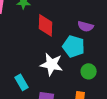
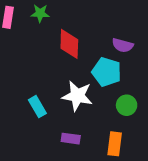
cyan rectangle: (22, 82) -> (37, 107), moved

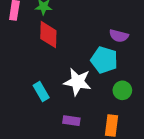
red diamond: (69, 44) -> (48, 35), moved

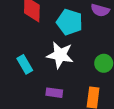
cyan pentagon: (104, 60) -> (70, 22), moved

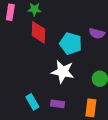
cyan rectangle: (25, 64) -> (32, 102), moved

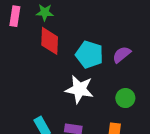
purple semicircle: (97, 33) -> (122, 55), moved, turned 126

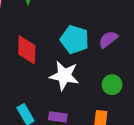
red diamond: (50, 41) -> (27, 50), moved

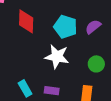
red diamond: (27, 50) -> (26, 21), moved

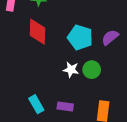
white star: (57, 57) -> (71, 70), size x0.6
green circle: (96, 64) -> (92, 70), moved

